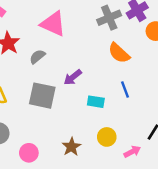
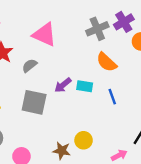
cyan rectangle: (96, 102) -> (85, 86), moved
yellow circle: (107, 137) -> (84, 140), moved
brown star: (71, 147) -> (62, 151), turned -30

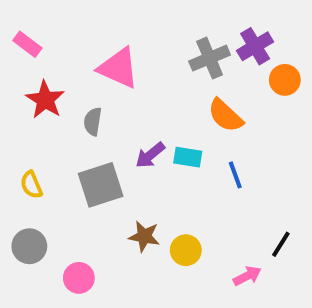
gray semicircle: (30, 66) -> (93, 121), turned -42
gray square: (34, 102) -> (101, 185), turned -30
brown star: (62, 151) -> (144, 236), moved

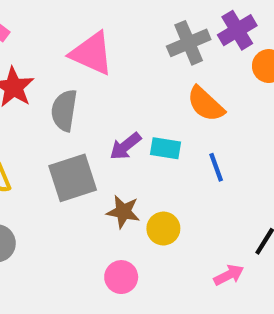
gray semicircle: (93, 121) -> (64, 110), size x1.4
brown star: (144, 236) -> (123, 212), moved
yellow circle: (186, 250) -> (163, 229), moved
pink circle: (79, 278) -> (121, 277), moved

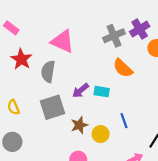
blue line: (216, 167) -> (124, 121), moved
brown star: (123, 212) -> (79, 125), turned -30

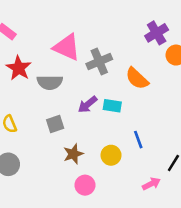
gray cross: (114, 36) -> (99, 62), moved
gray semicircle: (48, 71) -> (50, 82), turned -100
gray square: (53, 107) -> (55, 124), size x0.6
brown star: (79, 125) -> (73, 154), moved

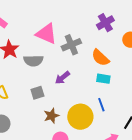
purple cross: (157, 33) -> (105, 23), moved
cyan rectangle: (112, 106) -> (103, 79), moved
yellow circle: (111, 155) -> (80, 117), size x1.6

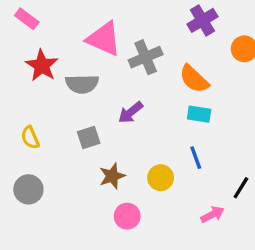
yellow circle: (80, 117) -> (161, 178), size x0.6

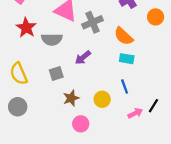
yellow semicircle: (30, 138) -> (19, 74), size x1.5
pink arrow: (212, 214) -> (135, 113), moved

